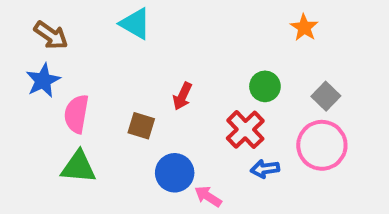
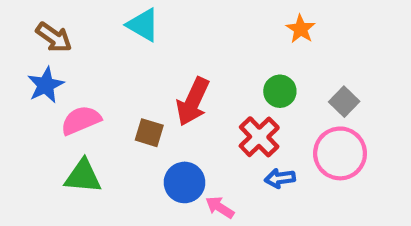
orange star: (304, 27) -> (301, 29), moved
red arrow: (182, 96) -> (193, 102), size x1.6
pink semicircle: (76, 114) -> (81, 120), turned 57

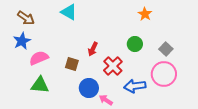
red arrow: (193, 102) -> (93, 49), size x0.6
red cross: (259, 137) -> (113, 66), moved
blue arrow: (280, 178) -> (135, 86), size x1.5

